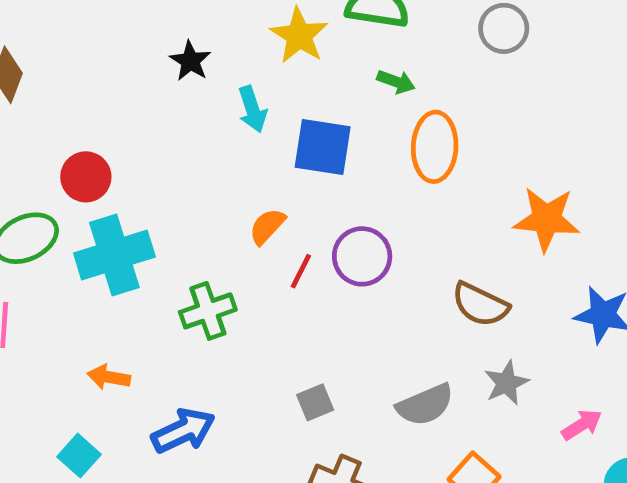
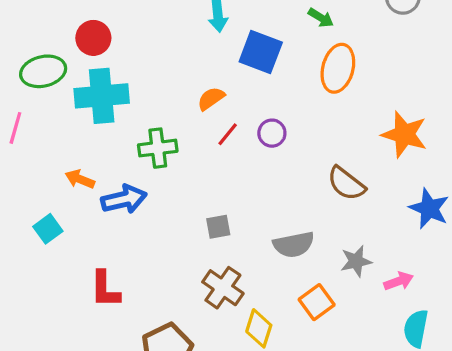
purple circle: (362, 256) -> (272, 133), size x0.7
gray star: (506, 383) -> (356, 261), moved
blue arrow: (183, 431) -> (124, 199), moved

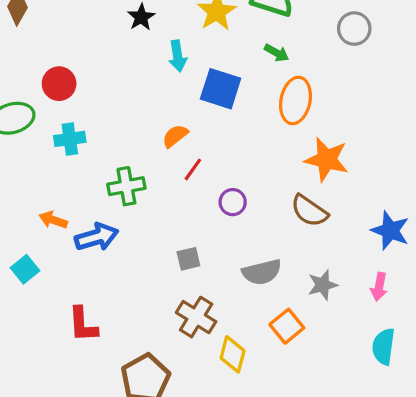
cyan cross: (102, 96) -> (70, 139), size x0.6
purple circle: (272, 133) -> (233, 202), moved
orange star: (404, 134) -> (327, 160), moved
pink arrow: (399, 281) -> (379, 287), moved, turned 124

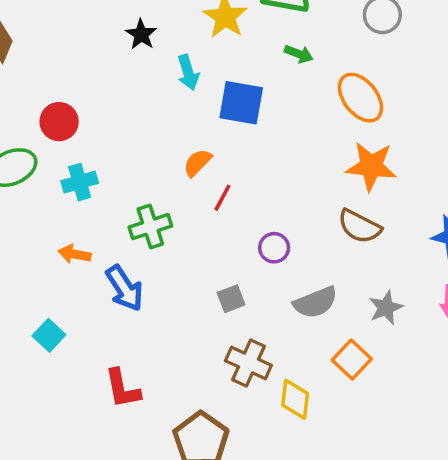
orange ellipse: (295, 100) -> (360, 98), moved, turned -42
purple circle: (233, 202) -> (274, 248), moved
orange arrow: (53, 220) -> (75, 254), moved
blue arrow: (97, 237) -> (125, 288), turned 81

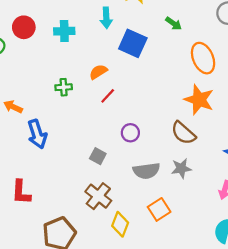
cyan cross: (80, 182) -> (64, 31), moved
green cross: (150, 227) -> (64, 87), moved, size x0.7
gray square: (231, 299) -> (98, 156), turned 35
gray star: (386, 308) -> (181, 168), moved

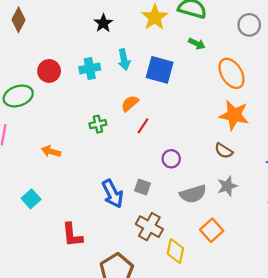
cyan arrow: (106, 18) -> (124, 59), moved
brown semicircle: (183, 133) -> (224, 151), size x0.7
blue arrow: (37, 134) -> (113, 194), moved

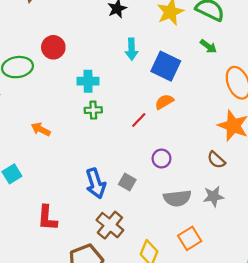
cyan cross: (90, 68) -> (88, 81), moved
orange semicircle: (130, 103) -> (164, 102), moved
brown cross: (149, 227) -> (110, 225), moved

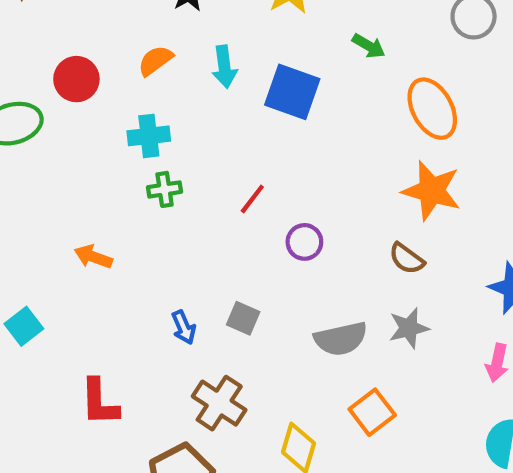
orange semicircle: (164, 102) -> (155, 61), moved
orange arrow: (41, 129) -> (93, 257), moved
purple circle: (161, 159) -> (304, 242), moved
blue arrow: (96, 183) -> (184, 327), size x0.6

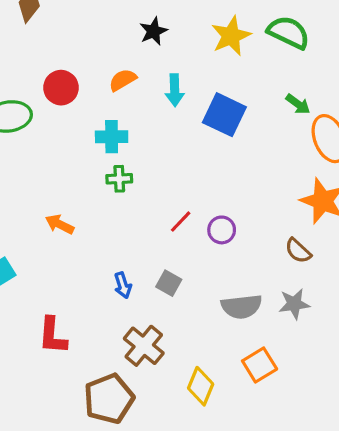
green arrow: (369, 46) -> (298, 104), moved
red line: (252, 199) -> (181, 222), moved

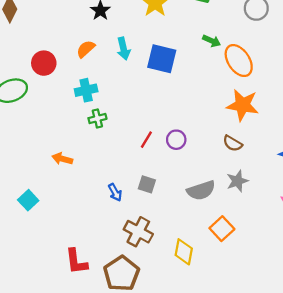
red L-shape: (53, 336) -> (76, 261), moved

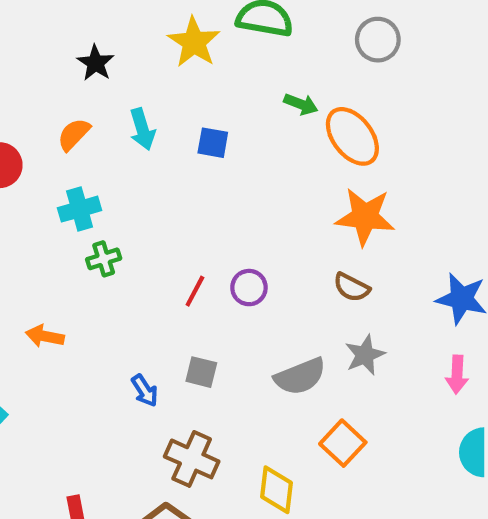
blue square: (162, 59) -> (213, 143), size x0.6

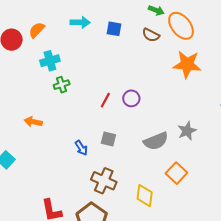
cyan arrow: (142, 129) -> (80, 22), turned -72
orange semicircle: (74, 134) -> (37, 30), moved
brown semicircle: (352, 287) -> (151, 35), moved

